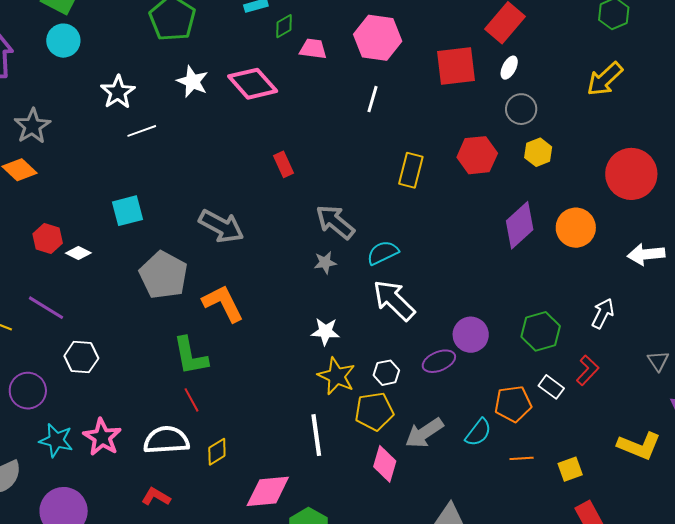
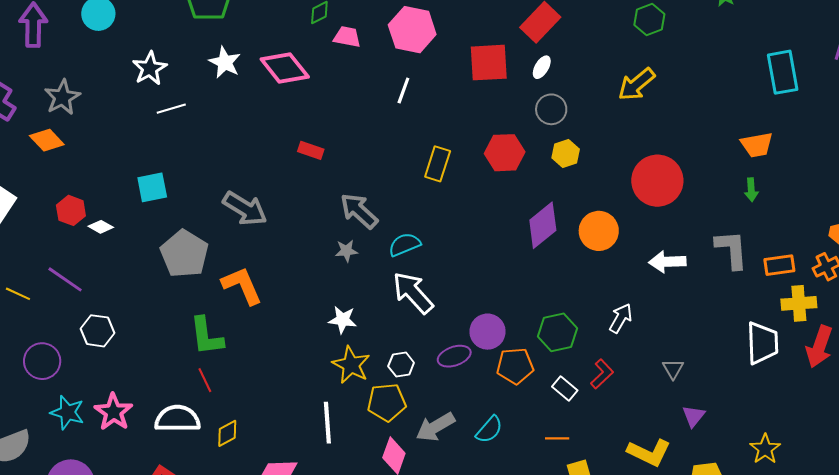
red rectangle: (283, 164) -> (311, 150), turned -50
orange pentagon: (513, 404) -> (515, 366), moved
orange line: (522, 458) -> (557, 438), moved

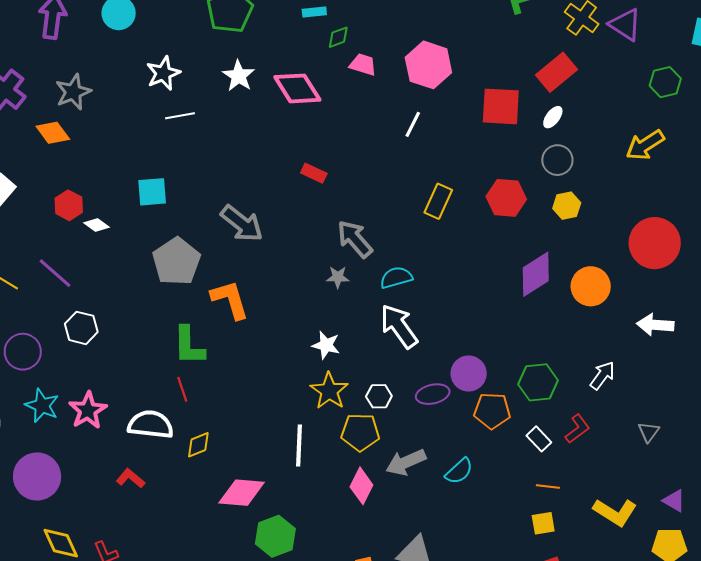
purple triangle: (693, 416) -> (674, 501), moved, turned -45
orange line: (557, 438) -> (548, 486), moved

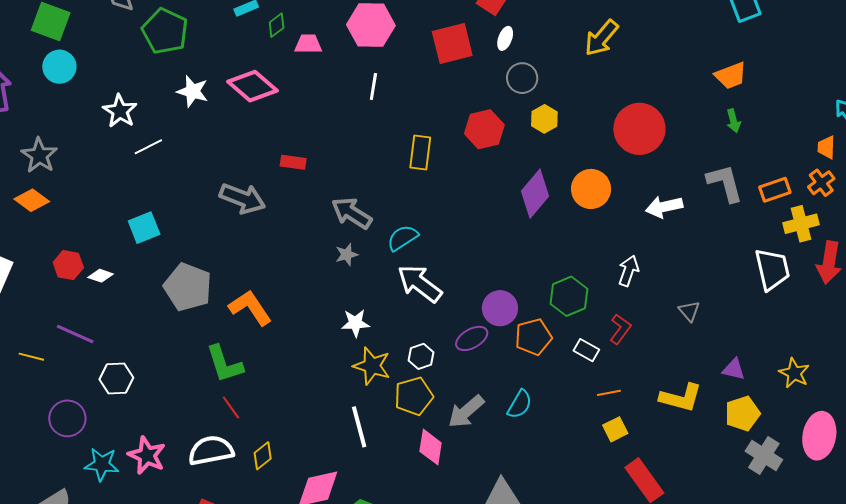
gray arrow: (242, 223) -> (243, 198), moved

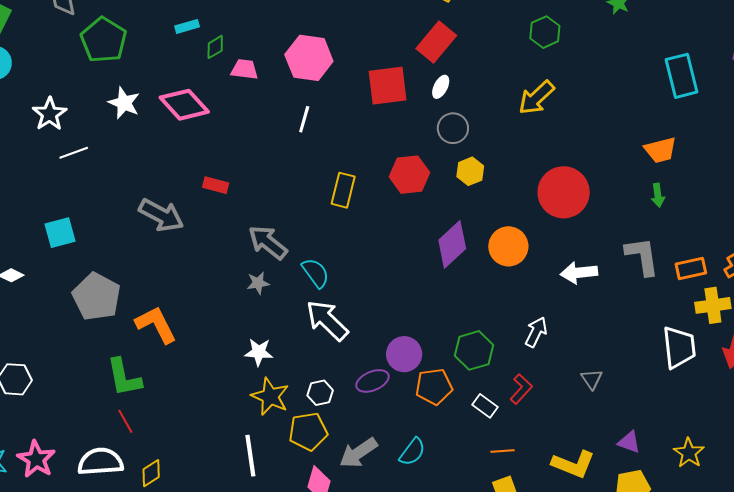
cyan semicircle: (403, 238) -> (316, 273), turned 80

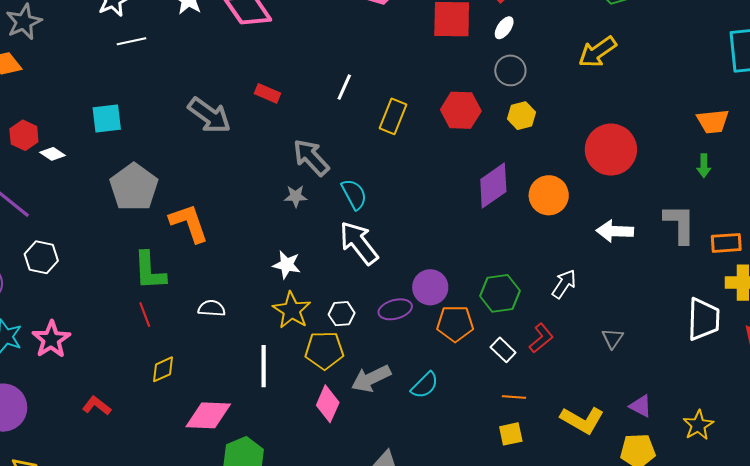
white line: (304, 119) -> (344, 87), moved
white semicircle: (100, 462) -> (212, 308), moved, size x0.6

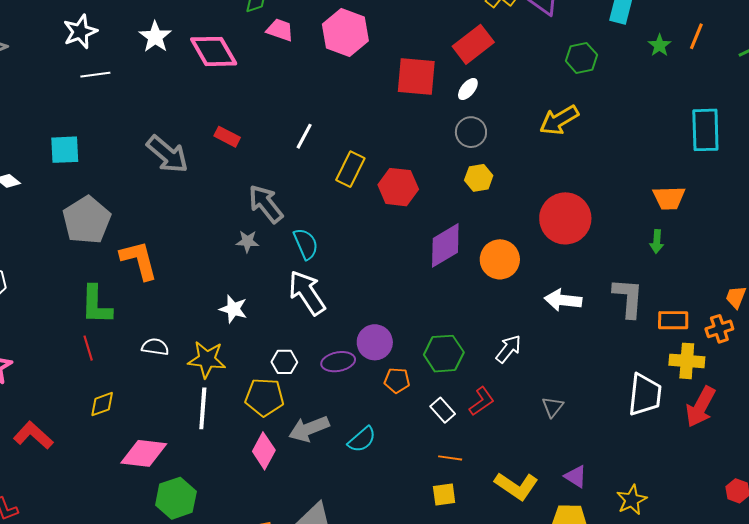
red hexagon: (461, 110) -> (398, 187), moved
yellow star: (292, 310) -> (207, 359), moved, turned -30
orange pentagon: (455, 324) -> (397, 380), size x0.7
red L-shape: (97, 406) -> (33, 435), size x1.4

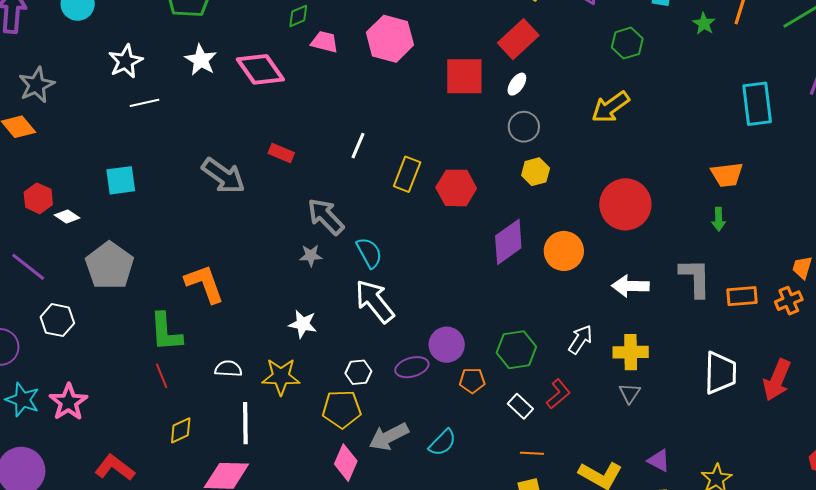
gray pentagon: (87, 220) -> (110, 266), moved
yellow cross: (687, 361) -> (631, 352), moved
white line: (203, 408) -> (245, 423), moved

